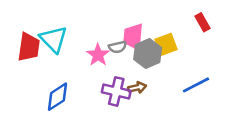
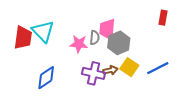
red rectangle: (203, 22) -> (163, 18), turned 40
yellow square: (166, 44) -> (129, 67), moved, turned -36
gray semicircle: (118, 47) -> (95, 38), turned -72
pink star: (98, 55) -> (79, 44), turned -30

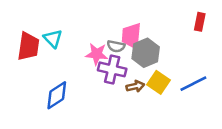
cyan triangle: (43, 31) -> (53, 39), size x0.7
gray semicircle: (95, 38) -> (116, 46), turned 96
purple cross: (94, 73) -> (112, 69), moved

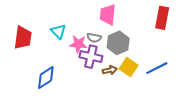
red rectangle: (200, 22) -> (162, 18), size x1.5
pink trapezoid: (131, 36) -> (108, 15), moved
cyan triangle: (53, 39) -> (58, 31), moved

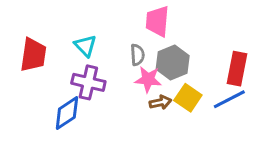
red rectangle: (162, 18) -> (237, 69), moved
gray semicircle: (94, 38) -> (137, 55), turned -104
pink star: (78, 44) -> (148, 79), moved
purple cross: (91, 57) -> (88, 82), moved

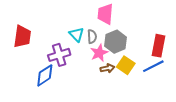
cyan triangle: (85, 46) -> (77, 34), moved
pink star: (148, 79) -> (99, 53), turned -30
purple cross: (88, 82) -> (59, 55), turned -30

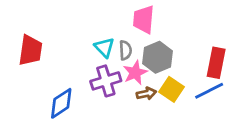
purple cross: (59, 55) -> (106, 81), moved

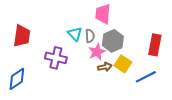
purple cross: (106, 81) -> (56, 58), moved, turned 30
blue line: (209, 91) -> (146, 77), moved
blue diamond: (61, 103) -> (17, 79), moved

